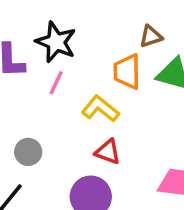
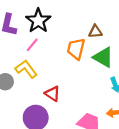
yellow L-shape: (100, 109) -> (26, 69), moved

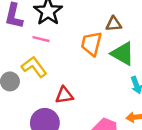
pink line: (32, 45) -> (41, 39), turned 64
red triangle: (52, 94) -> (64, 95), turned -42

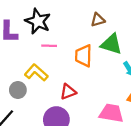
pink line: (41, 39) -> (49, 46), moved
orange trapezoid: (91, 44) -> (83, 56), moved

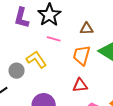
brown triangle: (98, 20) -> (87, 29), moved
red triangle: (68, 92) -> (80, 85), moved

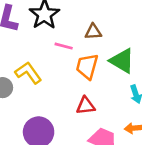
pink line: (54, 39) -> (64, 46), moved

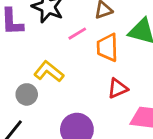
pink line: (64, 46) -> (77, 34), turned -30

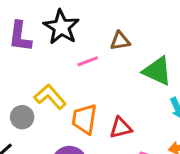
orange trapezoid: (107, 48) -> (84, 119), moved

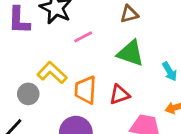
brown triangle: (120, 41) -> (129, 14), moved
green triangle: (157, 71) -> (131, 53), moved

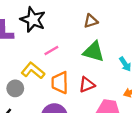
pink line: (83, 37) -> (51, 50), moved

